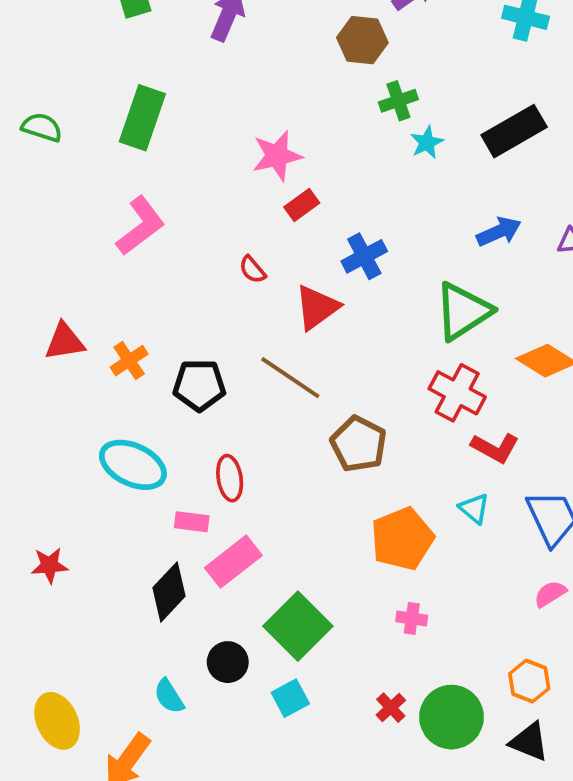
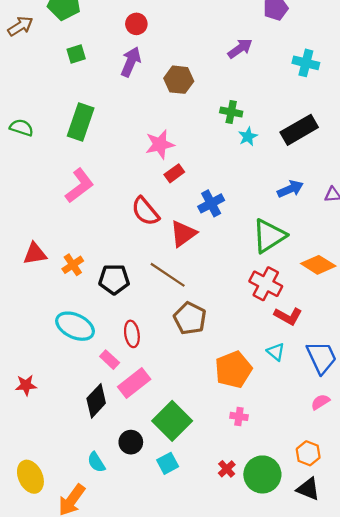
brown hexagon: (362, 40) -> (179, 80), moved
green cross: (398, 101) -> (231, 112), turned 30
red semicircle: (252, 270) -> (145, 211), size x1.8
brown pentagon: (359, 444) -> (190, 318), moved
pink rectangle: (192, 522) -> (110, 360), turned 36

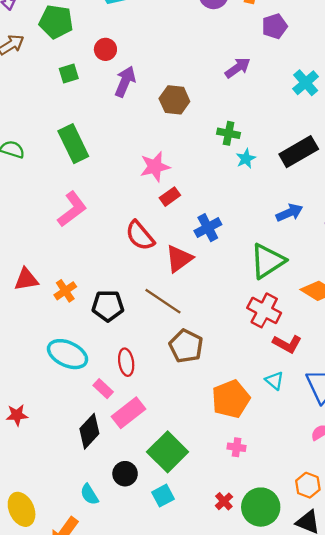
red circle: (136, 24) -> (105, 49), moved
cyan cross: (306, 63) -> (306, 83), turned 35
green rectangle: (81, 122) -> (73, 144), turned -45

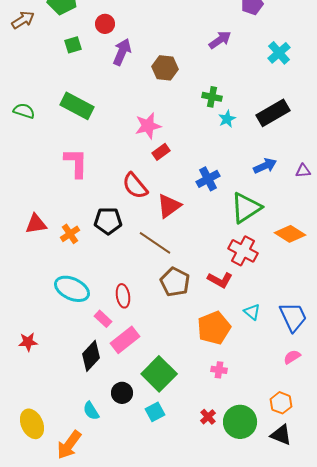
green rectangle: (73, 144) -> (77, 106), turned -36
pink L-shape: (72, 209) -> (76, 163), turned -52
blue cross: (208, 228) -> (208, 179), moved
black pentagon: (108, 306) -> (108, 221), moved
red L-shape: (287, 344) -> (220, 280), moved

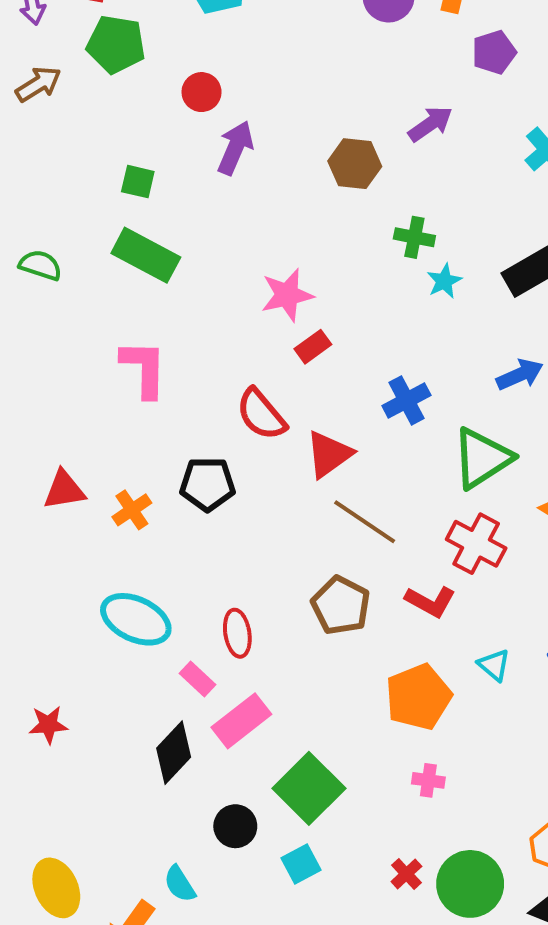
green square: (73, 45) -> (138, 182), moved, turned 30
brown hexagon: (165, 68) -> (355, 164), moved
brown line: (155, 243) -> (365, 522), moved
cyan semicircle: (91, 411) -> (180, 884), moved

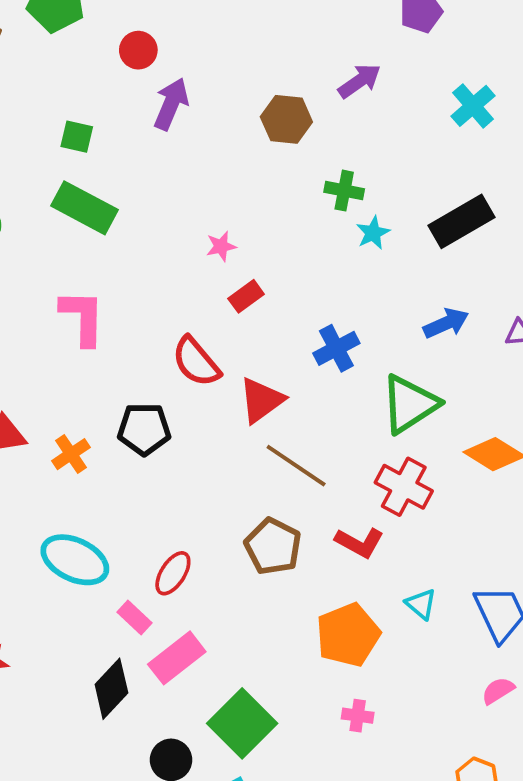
pink star: (287, 295) -> (221, 246), size x0.6
red ellipse: (237, 633) -> (173, 573), turned 42

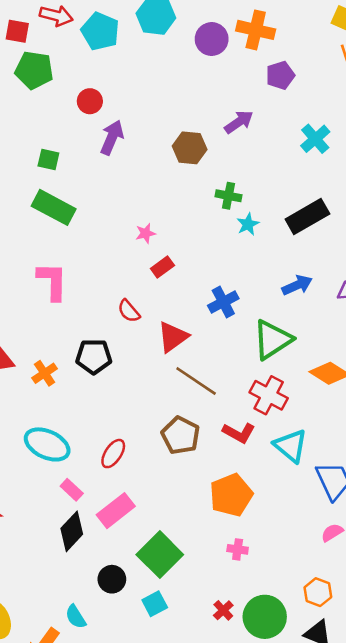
red semicircle: (196, 362) -> (129, 311), size x0.7
cyan triangle: (421, 604) -> (291, 446), moved, size x1.6
pink rectangle: (134, 618) -> (72, 490), moved

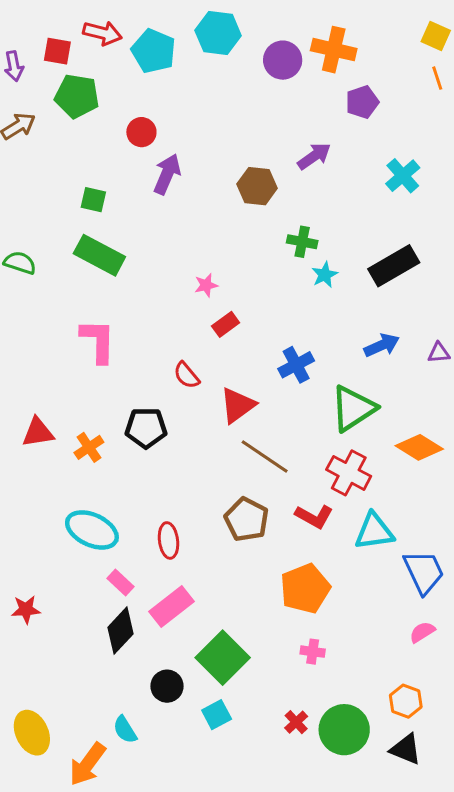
cyan triangle: (291, 446) -> (374, 531), turned -48
red ellipse: (113, 454) -> (169, 540), turned -40

